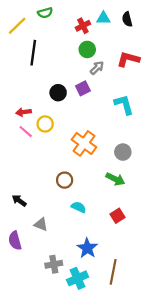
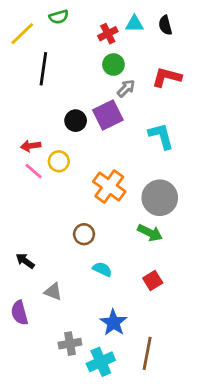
purple square: (83, 88) -> (108, 115), size x1.5
gray circle: (123, 152) -> (160, 198), size x1.6

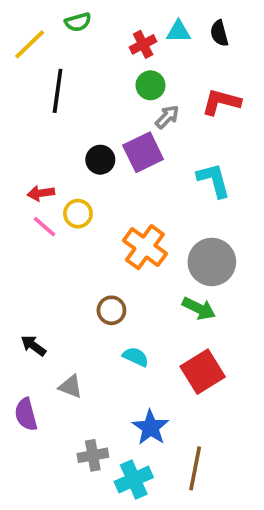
red square: (153, 280) -> (203, 372), size x1.6

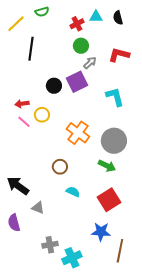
black arrow: (33, 346) -> (18, 186), size x1.6
blue star: (151, 427) -> (101, 232), moved, turned -30
brown line: (195, 468) -> (120, 251), moved

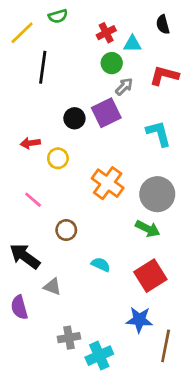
cyan triangle: (96, 17) -> (132, 44), moved
pink line: (24, 122) -> (33, 200), moved
brown circle: (60, 167) -> (66, 230), moved

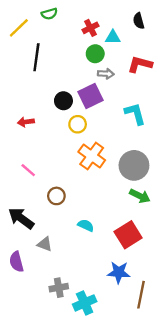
gray arrow: (124, 87) -> (106, 74), turned 49
yellow circle: (58, 158) -> (78, 124), moved
green arrow: (148, 229) -> (140, 196), moved

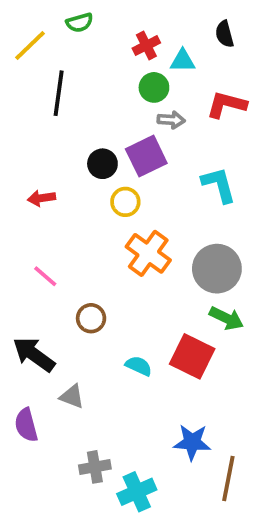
red square: (128, 235) -> (192, 356), moved, turned -32

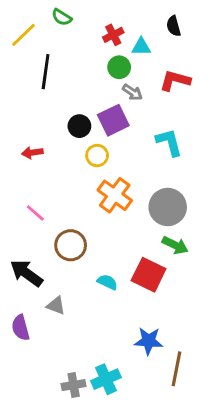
green semicircle: (80, 23) -> (62, 17), turned 48
gray arrow: (171, 120) -> (132, 92), turned 30
brown circle: (91, 318) -> (71, 245), size x1.4
gray cross: (95, 467) -> (74, 385), moved

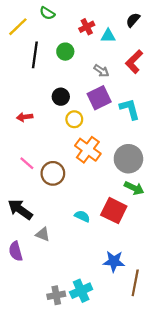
black semicircle: (174, 26) -> (133, 20), turned 56
green circle: (119, 67) -> (65, 52), moved
red L-shape: (175, 80) -> (134, 62), turned -60
purple square: (113, 120) -> (99, 98), moved
brown circle: (71, 245) -> (53, 173), moved

